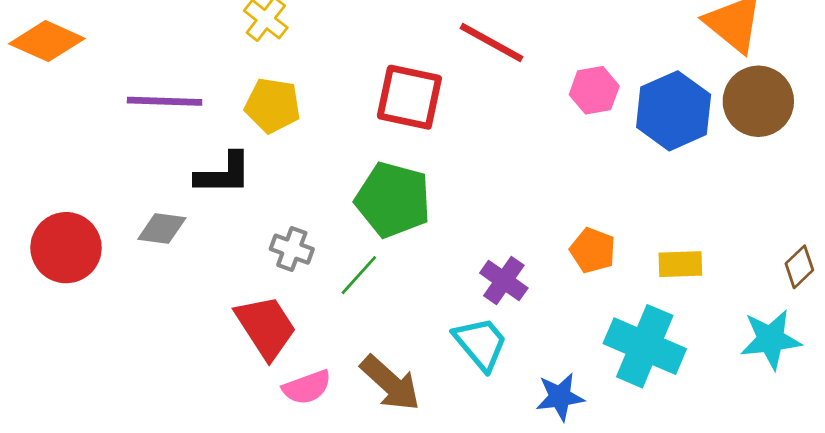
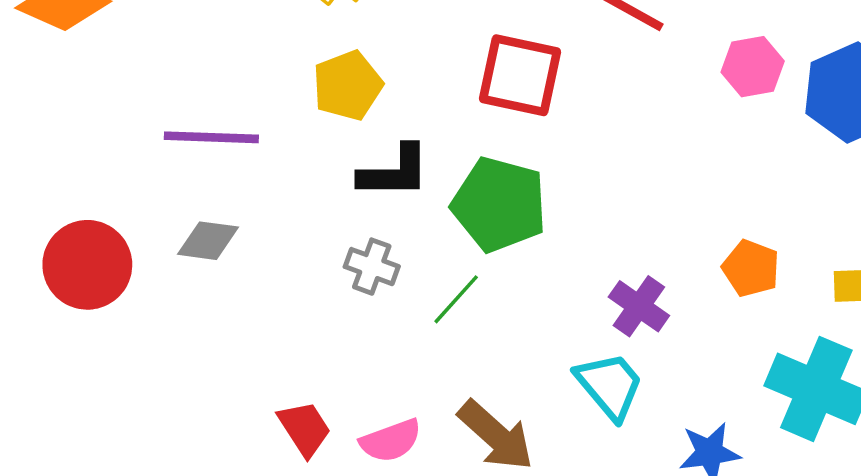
purple line: (165, 101) -> (211, 137), moved
yellow pentagon: (273, 105) -> (348, 86), turned -30
black L-shape: (223, 174) -> (394, 172), moved
red trapezoid: (266, 327) -> (305, 429), moved, size x0.7

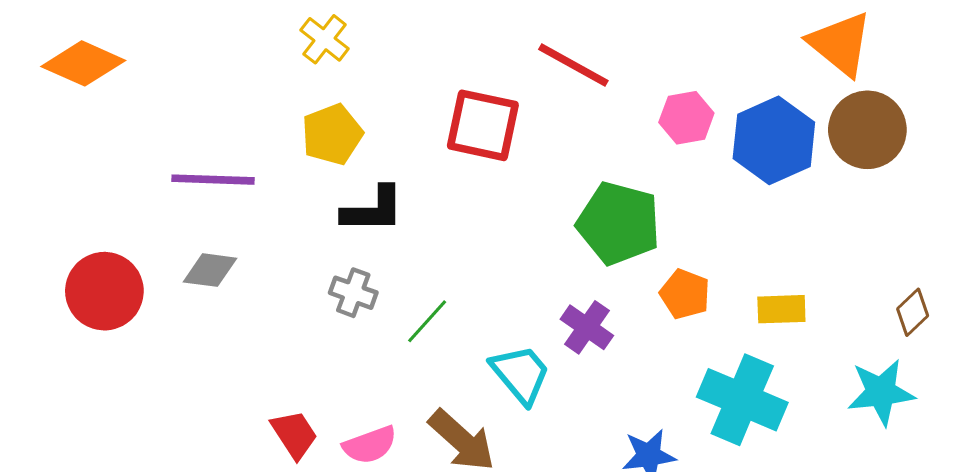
green pentagon: (499, 205) -> (619, 223), moved
cyan trapezoid: (610, 385) -> (521, 374), moved

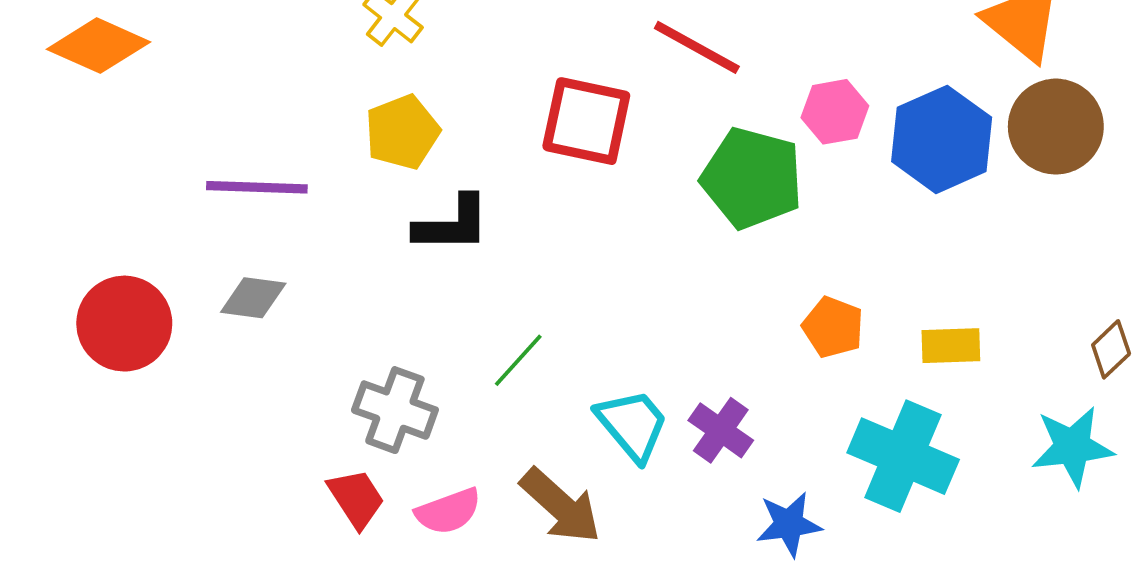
green pentagon: (619, 223) -> (752, 178), moved
gray cross: (353, 293) -> (395, 410), moved, size x1.4
purple cross: (587, 327) -> (721, 430), moved

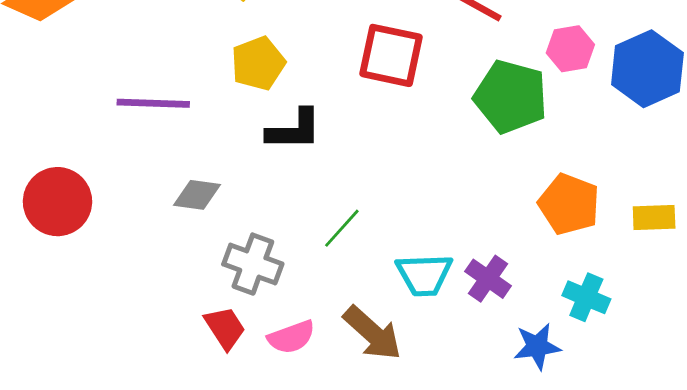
gray diamond: (253, 298) -> (197, 195), moved
orange pentagon: (833, 327) -> (569, 204), size x1.4
cyan trapezoid: (632, 425) -> (424, 275), turned 128
cyan cross: (903, 456) -> (586, 297), moved, size x0.6

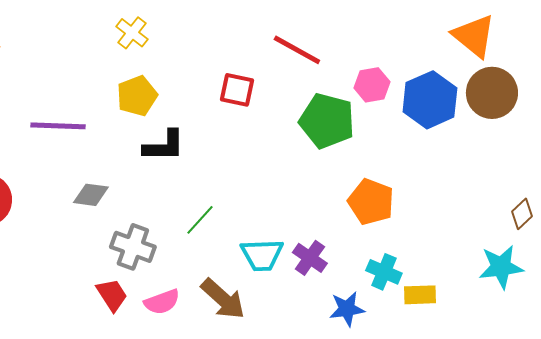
red square: (391, 55) -> (237, 90), size x0.7
yellow rectangle: (654, 218) -> (420, 295), moved

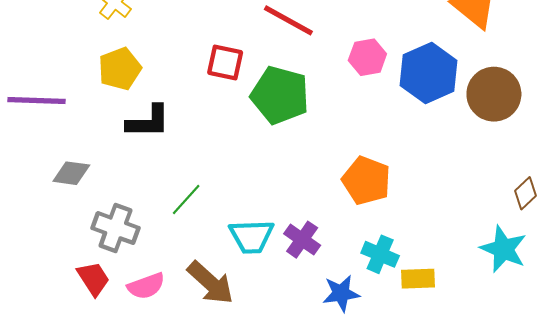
brown circle: (492, 93) -> (494, 94), moved
green pentagon: (327, 121) -> (280, 95), moved
cyan star: (501, 267) -> (503, 249), turned 30

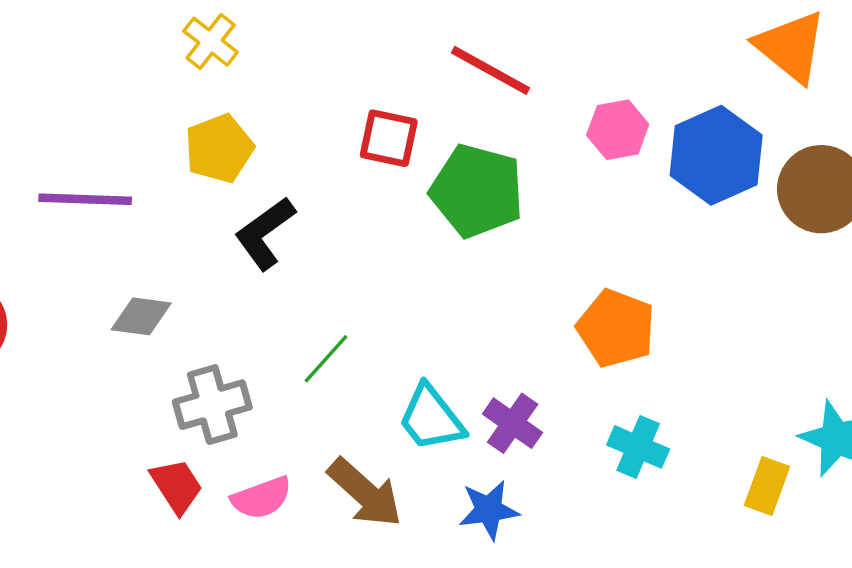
black L-shape: (148, 122) -> (265, 233), turned 144
gray cross: (116, 228) -> (212, 405), turned -36
cyan trapezoid: (252, 236) -> (431, 418), turned 54
yellow rectangle: (418, 279) -> (767, 486), moved, turned -68
blue star: (341, 293) -> (489, 510), moved

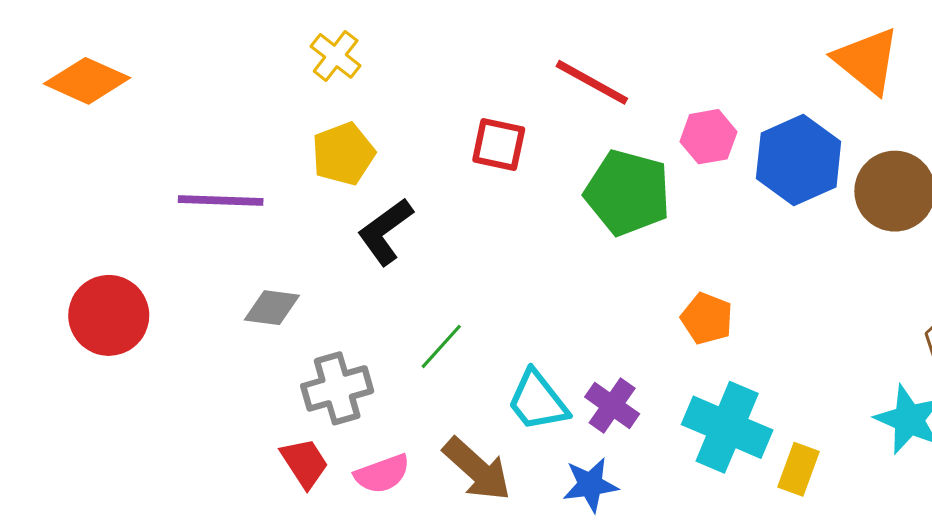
green pentagon: (477, 191) -> (628, 193), moved
orange pentagon: (616, 328) -> (707, 318), size x0.7
cyan cross: (638, 447) -> (727, 427), size x1.6
yellow rectangle: (767, 486) -> (799, 469), moved

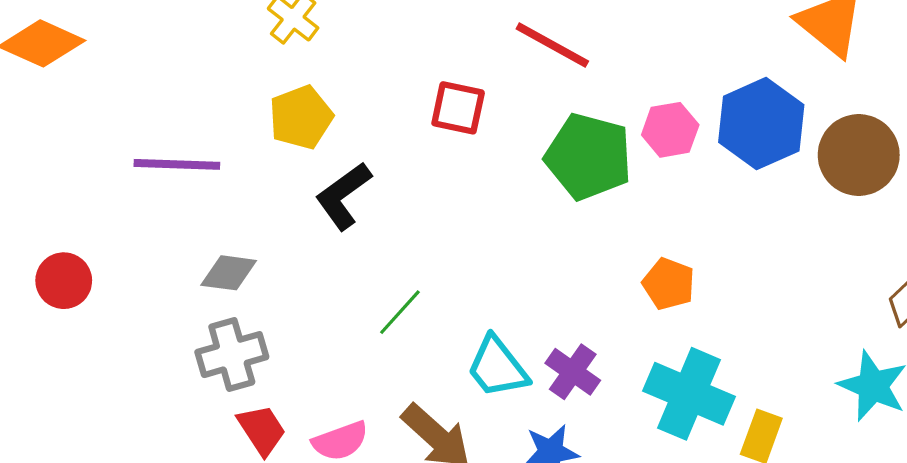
pink hexagon: (708, 137) -> (670, 130), moved
red circle: (109, 315) -> (64, 281), size x0.7
gray cross: (337, 388) -> (232, 355), moved

